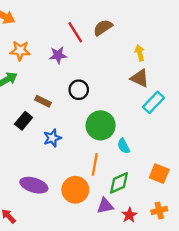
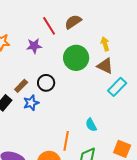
black circle: (79, 90) -> (46, 83), moved
brown rectangle: (43, 101) -> (21, 86), turned -72
green circle: (101, 125) -> (76, 58), moved
blue star: (52, 138) -> (31, 103), moved

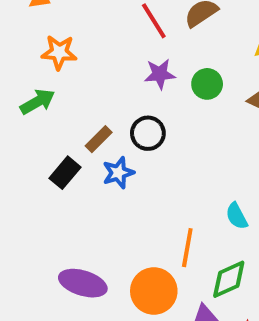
purple star: (34, 46) -> (160, 74), moved
green circle: (76, 58) -> (207, 84), size x0.6

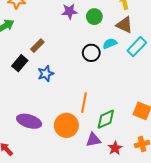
black circle: (148, 133) -> (91, 53), moved
blue star: (118, 173) -> (46, 74), moved
cyan semicircle: (237, 216) -> (110, 44), moved, turned 96

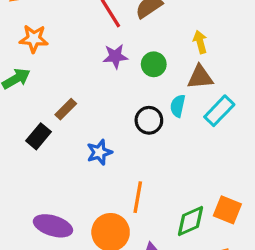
brown triangle: (124, 25) -> (200, 77), turned -30
cyan semicircle: (110, 44) -> (178, 106), turned -56
blue star: (46, 74) -> (99, 152), moved
green diamond: (106, 119) -> (191, 221), moved

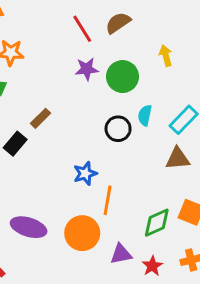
green circle: (154, 64) -> (123, 77), size x1.4
brown triangle: (200, 77) -> (178, 159), moved
blue star: (99, 152) -> (85, 173), moved

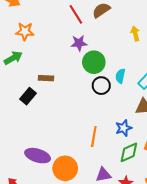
green circle: (123, 77) -> (94, 62), moved
brown rectangle: (40, 118) -> (46, 78), turned 48
blue star: (85, 173) -> (124, 128), moved
orange circle: (82, 233) -> (65, 168), moved

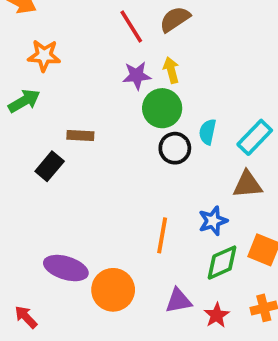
yellow arrow: (135, 34) -> (171, 70), moved

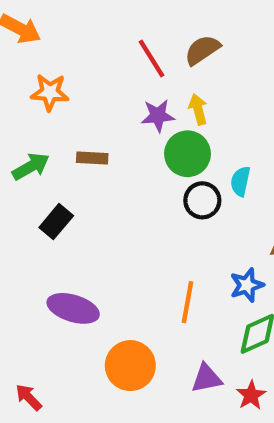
green arrow: (24, 101) -> (31, 166), moved
brown rectangle: (80, 135) -> (92, 158), moved
purple ellipse: (66, 268) -> (73, 308), moved

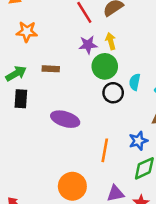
black rectangle: (56, 222) -> (21, 99), moved, turned -36
purple ellipse: (73, 308) -> (65, 119), moved

